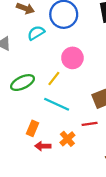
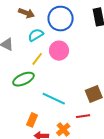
pink circle: (72, 58) -> (59, 51), moved
yellow line: (54, 79) -> (37, 59), moved

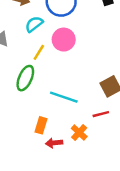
green ellipse: (23, 79) -> (25, 78), turned -35

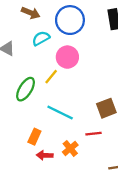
yellow line: (39, 52) -> (51, 77), moved

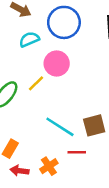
cyan line: (60, 113) -> (60, 127), moved

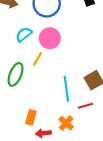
cyan semicircle: (29, 39) -> (24, 34), moved
cyan line: (60, 127) -> (66, 89), turned 65

